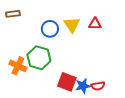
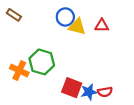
brown rectangle: (13, 14) -> (14, 15), turned 40
yellow triangle: (72, 25) -> (77, 27), turned -42
blue circle: (50, 29) -> (65, 17), moved

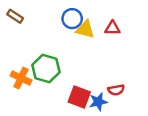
red semicircle: (105, 92) -> (116, 90), moved

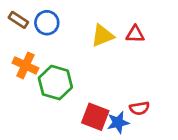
blue circle: (72, 19) -> (47, 23), moved
yellow triangle: (85, 29) -> (102, 36), turned -36
orange cross: (21, 78) -> (25, 65), moved

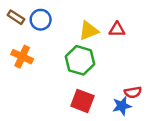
green hexagon: (55, 83) -> (80, 60), moved
red semicircle: (139, 108) -> (133, 92), moved
blue star: (118, 122) -> (122, 106), moved

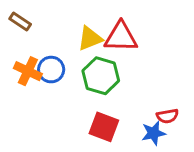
blue circle: (41, 20) -> (51, 70), moved
red triangle: (117, 30) -> (121, 37), moved, size x1.6
yellow triangle: (89, 31) -> (90, 39), moved

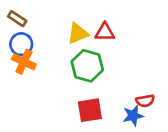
red triangle: (121, 37) -> (105, 32), size x0.7
blue circle: (51, 70) -> (21, 44), moved
red square: (104, 127) -> (90, 110), turned -30

